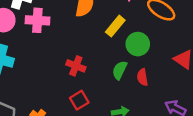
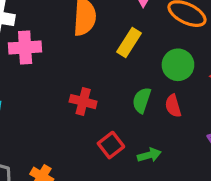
green circle: (138, 44) -> (178, 65), moved
red square: (79, 100) -> (111, 145), moved

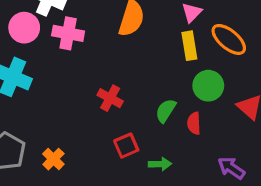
yellow rectangle: (129, 43) -> (189, 46), moved, turned -56

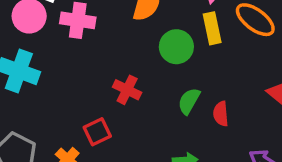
green circle: (208, 86) -> (176, 47), moved
red square: (126, 146) -> (97, 132), moved

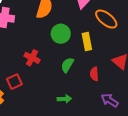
yellow rectangle: (212, 28) -> (87, 41), moved
red semicircle: (221, 114) -> (94, 74), moved

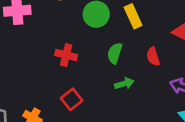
red square: (14, 82) -> (72, 99), moved
green arrow: (64, 99) -> (124, 84), moved

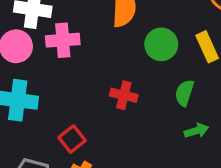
red square: (72, 99) -> (72, 139), moved

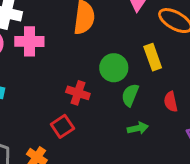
green circle: (161, 44) -> (114, 68), moved
red square: (72, 139) -> (62, 126), moved

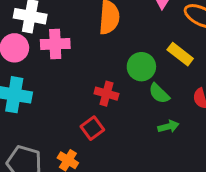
yellow rectangle: (153, 57) -> (180, 54), turned -30
green semicircle: (130, 95) -> (159, 93), turned -65

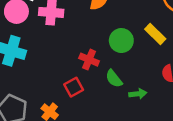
green semicircle: (159, 93) -> (114, 79), moved

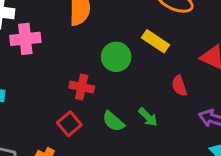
green semicircle: (114, 79) -> (113, 121), moved
green arrow: (138, 94) -> (148, 117), turned 63

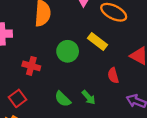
red cross: (82, 87) -> (31, 66), moved
red square: (69, 124) -> (18, 98), moved

